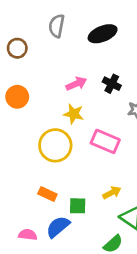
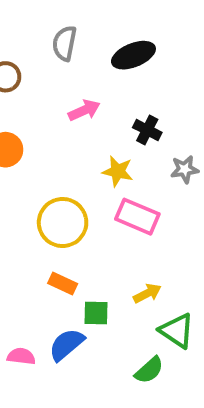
pink arrow: (76, 84) -> (84, 110), moved
yellow star: (74, 114) -> (118, 171), moved
orange rectangle: (47, 194) -> (63, 284), moved

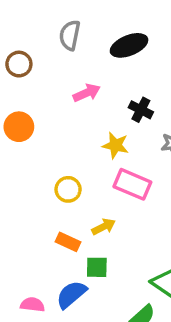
yellow circle: (63, 222) -> (68, 189), size x0.6
yellow arrow: (147, 293) -> (104, 227), moved

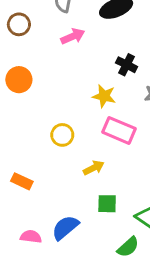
pink arrow: (87, 93) -> (73, 36), moved
orange rectangle: (68, 242) -> (22, 181), moved
green square: (97, 267) -> (107, 204), moved

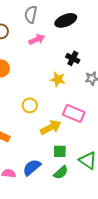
pink rectangle: (119, 130) -> (74, 113), moved
yellow arrow: (94, 168) -> (51, 127), size x1.5
green semicircle: (128, 247) -> (61, 172), moved

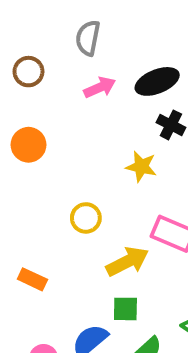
black ellipse: (66, 20) -> (157, 81), moved
green square: (60, 151) -> (125, 309), moved

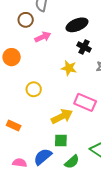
brown circle: (28, 72) -> (26, 20), moved
pink arrow: (100, 87) -> (43, 37), moved
yellow circle: (86, 218) -> (34, 89), moved

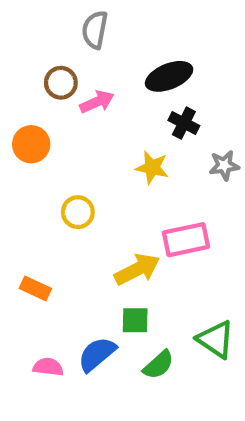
brown circle: (26, 20) -> (61, 83), moved
pink rectangle: (85, 102) -> (186, 240), turned -35

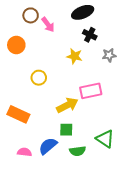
pink arrow: (97, 102) -> (48, 25), turned 77
orange rectangle: (35, 288) -> (18, 114), size x1.5
green semicircle: (158, 365) -> (78, 151), turned 35

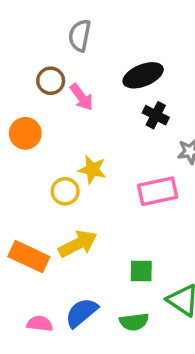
yellow star: (74, 56) -> (92, 170), moved
pink rectangle: (91, 91) -> (158, 191), moved
yellow arrow: (67, 105) -> (78, 244), moved
green square: (66, 130) -> (141, 271), moved

